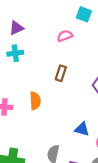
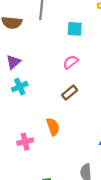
pink semicircle: (65, 36) -> (71, 62), moved
brown rectangle: (61, 73) -> (70, 93), turned 49

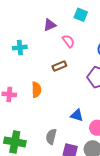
purple triangle: (13, 62) -> (50, 25), moved
pink semicircle: (71, 62) -> (68, 41), turned 72

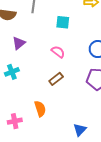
purple triangle: (50, 25) -> (19, 43), moved
blue triangle: (77, 115) -> (80, 130), moved, turned -48

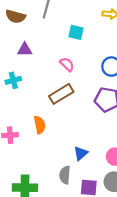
purple triangle: (19, 43) -> (25, 50), turned 32
brown rectangle: (56, 79) -> (61, 94), size x1.5

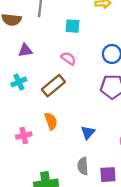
brown rectangle: (61, 94) -> (53, 86), moved
blue triangle: (81, 153) -> (88, 132), moved

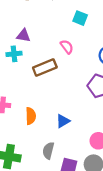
purple triangle: (25, 50) -> (23, 36), moved
orange semicircle: (51, 121) -> (31, 116), moved

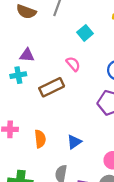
cyan square: (80, 18) -> (85, 33), turned 32

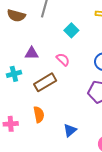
purple triangle: (27, 55) -> (32, 53), moved
orange semicircle: (40, 139) -> (39, 115), moved

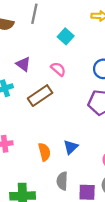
purple triangle: (32, 53) -> (23, 64), turned 40
orange semicircle: (39, 115) -> (44, 152), moved

